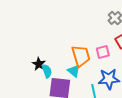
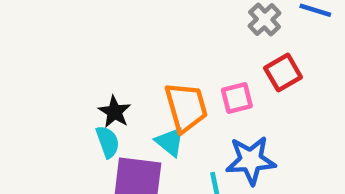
black star: (39, 64) -> (115, 112), moved

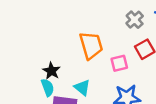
orange trapezoid: (186, 107) -> (91, 45), moved

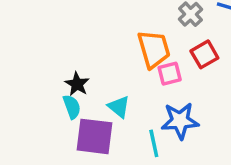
orange trapezoid: (91, 45) -> (154, 49), moved

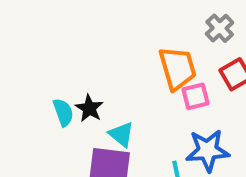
cyan semicircle: (72, 107) -> (63, 112), moved
cyan triangle: (119, 107) -> (121, 134), moved

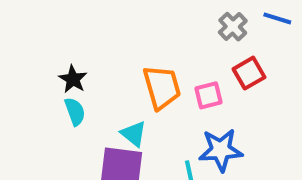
orange trapezoid: (177, 68) -> (162, 87), moved
black star: (89, 108) -> (73, 79), moved

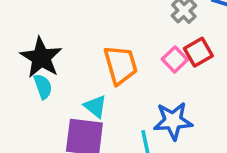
black star: (73, 79) -> (41, 58), size x1.6
pink square: (208, 95) -> (175, 59), moved, turned -30

